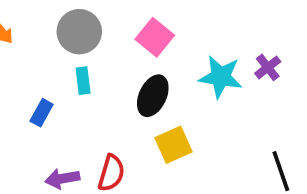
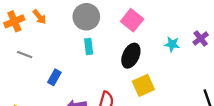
cyan star: (221, 77) -> (172, 44), size x0.6
blue rectangle: (42, 113) -> (54, 77), moved

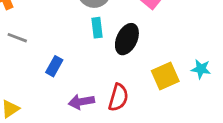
cyan star: (172, 44) -> (201, 69), moved
black ellipse: (131, 56) -> (127, 39), moved

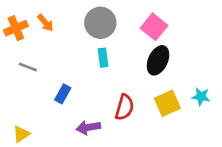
black ellipse: (127, 39) -> (158, 60), moved
red semicircle: (118, 97) -> (124, 107), moved

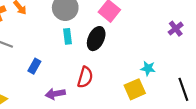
black ellipse: (158, 60) -> (96, 39), moved
yellow square: (167, 103) -> (135, 89), moved

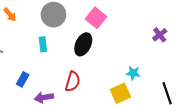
cyan rectangle: (67, 36) -> (43, 44), moved
blue rectangle: (34, 66) -> (23, 79), moved

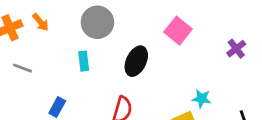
pink square: (96, 18) -> (178, 31), moved

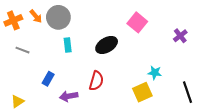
gray circle: (97, 22) -> (58, 17), moved
black ellipse: (136, 61) -> (107, 45), turned 35

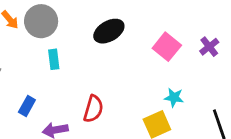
pink square: (137, 22) -> (167, 47), moved
black ellipse: (107, 45) -> (109, 31), moved

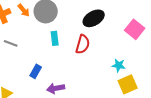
cyan star: (174, 98) -> (119, 65), moved
red semicircle: (93, 109) -> (83, 44), moved

